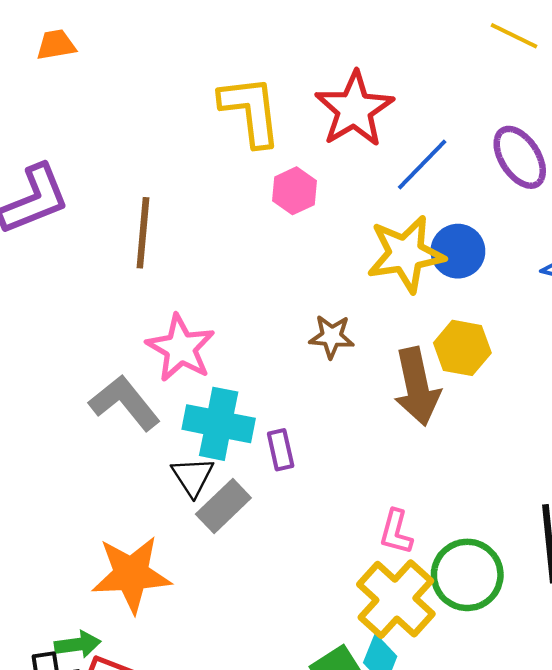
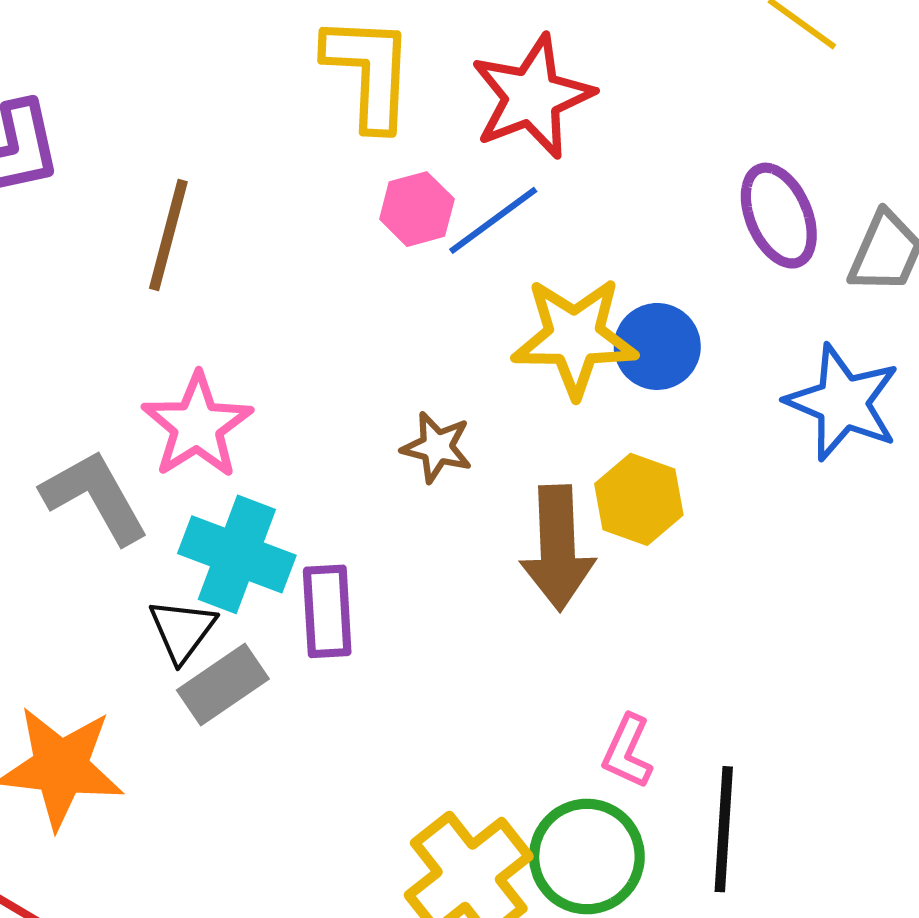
blue line: (422, 165) -> (493, 220), moved
purple rectangle: (281, 450) -> (327, 611), size x1.4
pink L-shape: (396, 532) -> (627, 752), moved

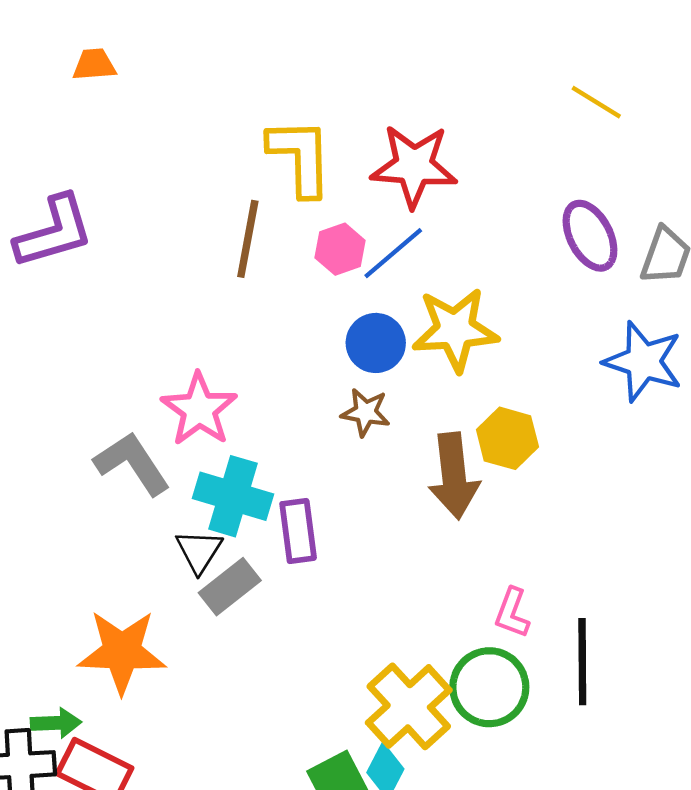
red star: (532, 97) -> (414, 166), turned 30
brown line: (168, 235) -> (248, 239), moved
blue circle: (657, 346) -> (376, 343), moved

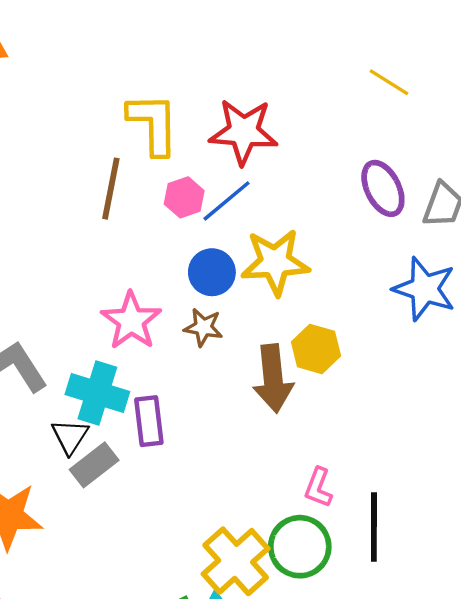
pink star: (199, 409) -> (131, 321), moved

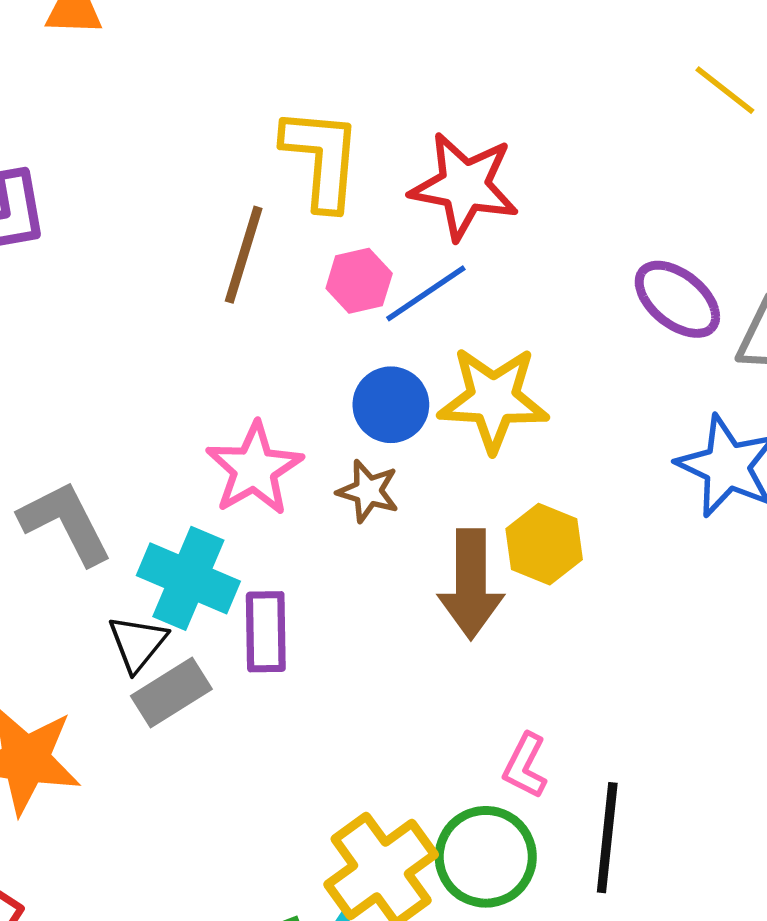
yellow line: (389, 82) -> (725, 90), moved
purple ellipse: (383, 188) -> (677, 299), turned -30

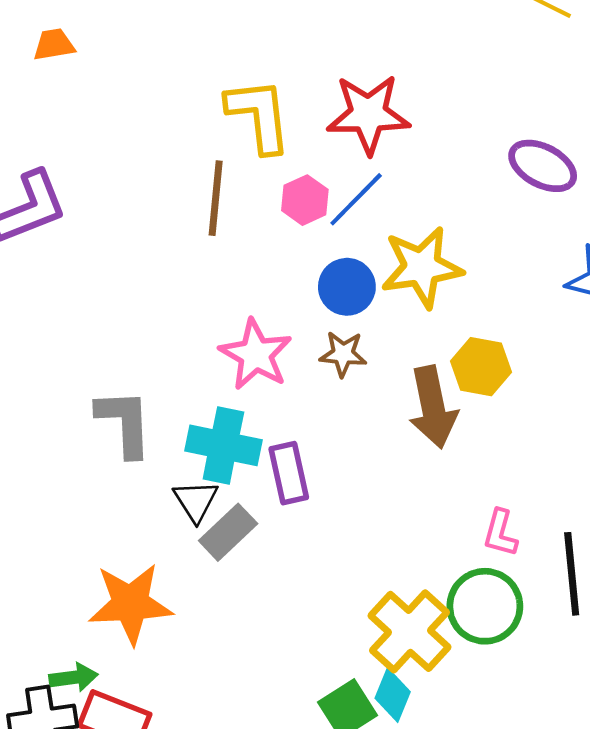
gray L-shape: (65, 523) -> (124, 423), turned 36

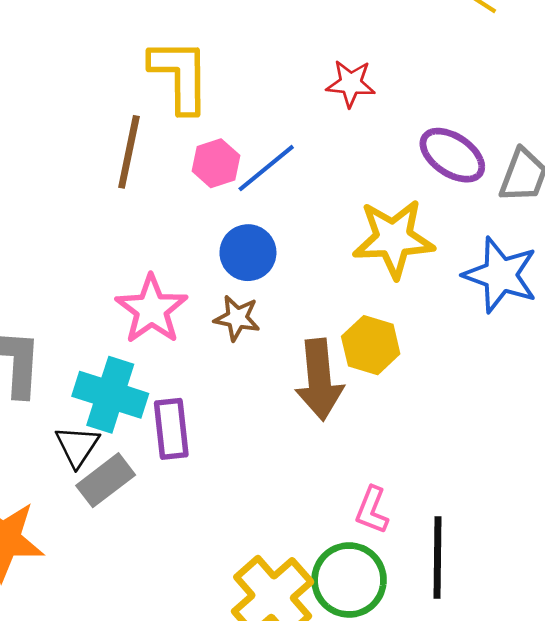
red star: (368, 114) -> (351, 83), moved, size x0.6
yellow star: (422, 267) -> (393, 239), moved

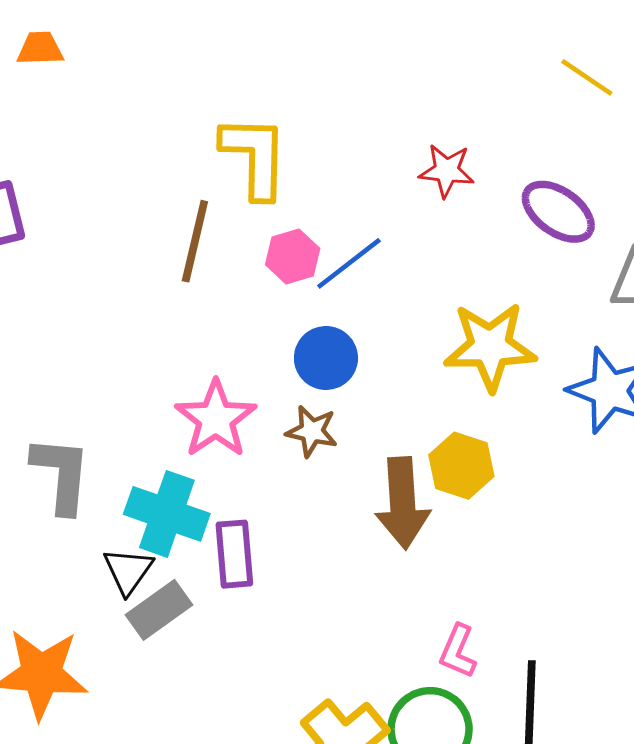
purple ellipse: (452, 155) -> (558, 212), moved

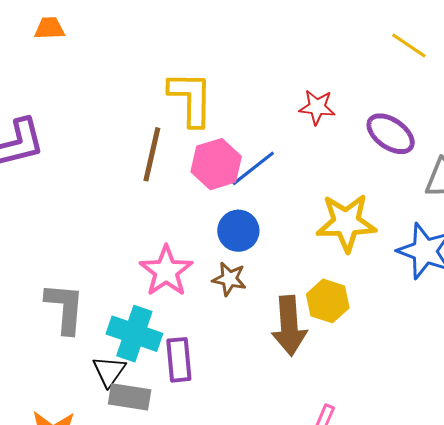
pink hexagon: (293, 257) -> (216, 164), size x1.4
gray rectangle: (159, 610) -> (130, 397), turned 45

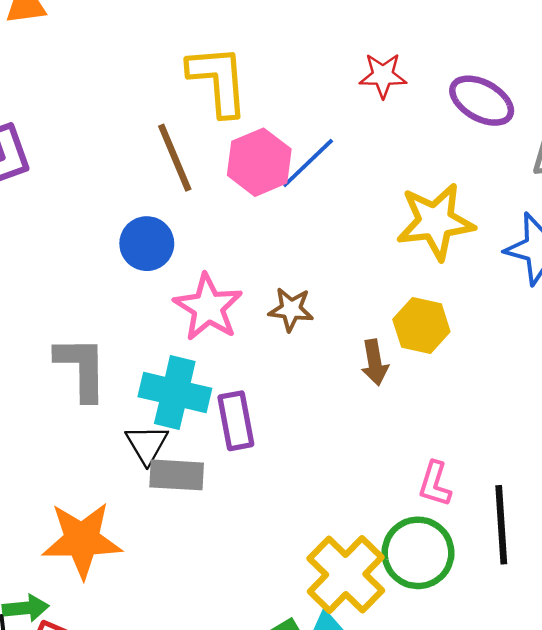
brown line: (152, 154) -> (175, 158), turned -30
blue circle: (238, 231) -> (147, 244), moved
brown arrow: (289, 326) -> (375, 362), size x0.6

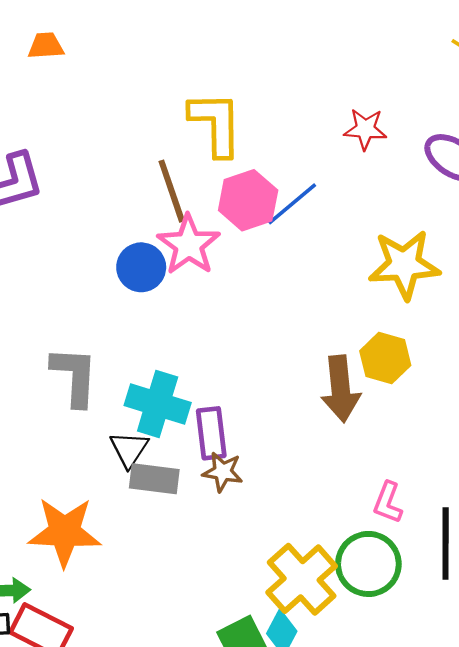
pink star: (208, 307) -> (189, 245), moved
brown star: (291, 309) -> (223, 472), moved
brown arrow: (375, 362) -> (341, 389), size x1.6

